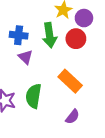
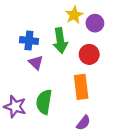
red circle: (76, 39) -> (89, 54), moved
orange rectangle: (70, 81) -> (81, 87), turned 40

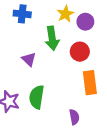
blue cross: (29, 41) -> (22, 14), moved
orange rectangle: (81, 87) -> (90, 83), moved
purple semicircle: (83, 123) -> (74, 117), turned -48

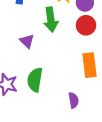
red circle: (80, 52) -> (86, 25), moved

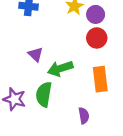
green arrow: (51, 20) -> (60, 69), moved, turned 80

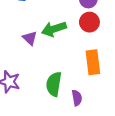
green arrow: (60, 69) -> (54, 29), moved
green semicircle: (44, 94) -> (54, 84), moved

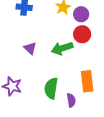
green arrow: (54, 29) -> (62, 48), moved
orange rectangle: (93, 62) -> (87, 81), moved

